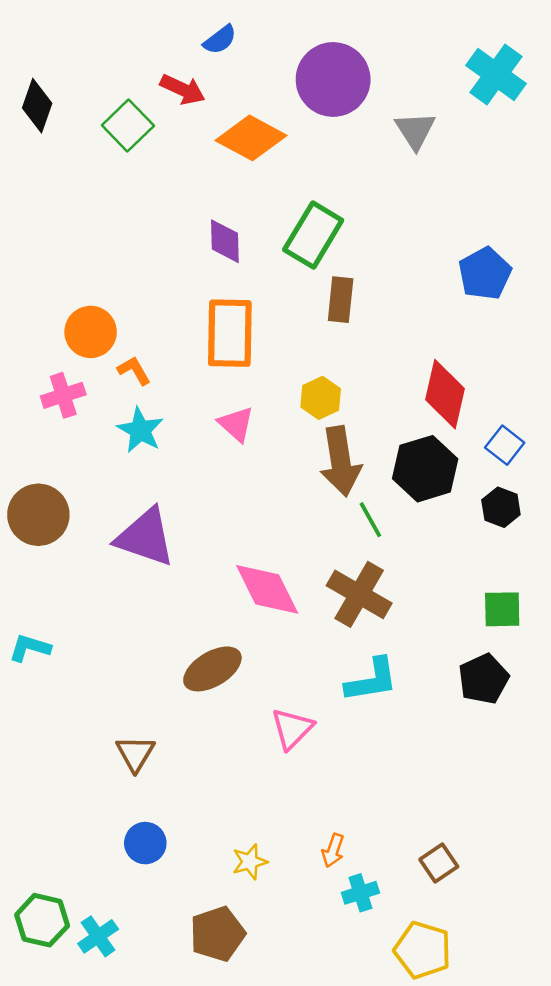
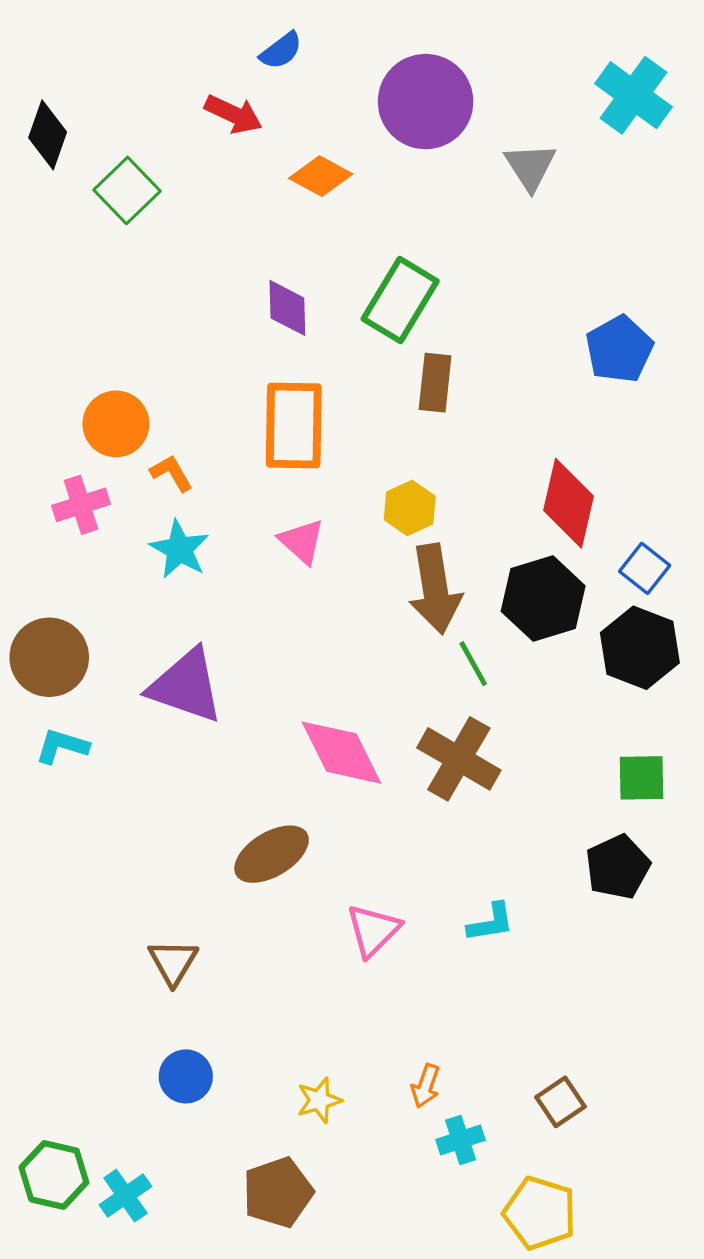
green square: (128, 126) -> (127, 190), moved
orange diamond: (251, 138) -> (321, 176), size x0.7
black hexagon: (501, 507) -> (640, 648), size x1.6
cyan L-shape: (30, 648) -> (62, 746), moved
cyan L-shape: (372, 680) -> (491, 922), moved, size x0.7

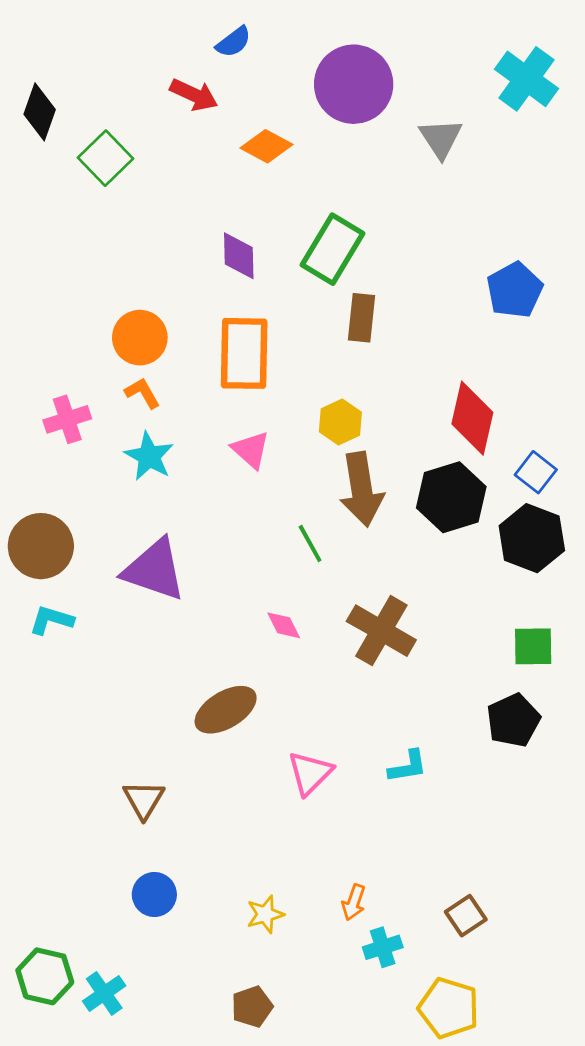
orange circle: (116, 424) -> (140, 338), moved
green line: (473, 664) -> (310, 543), moved
pink diamond: (341, 753) -> (284, 625), size x0.5
brown pentagon: (278, 1192) -> (252, 1007), moved, size x0.7

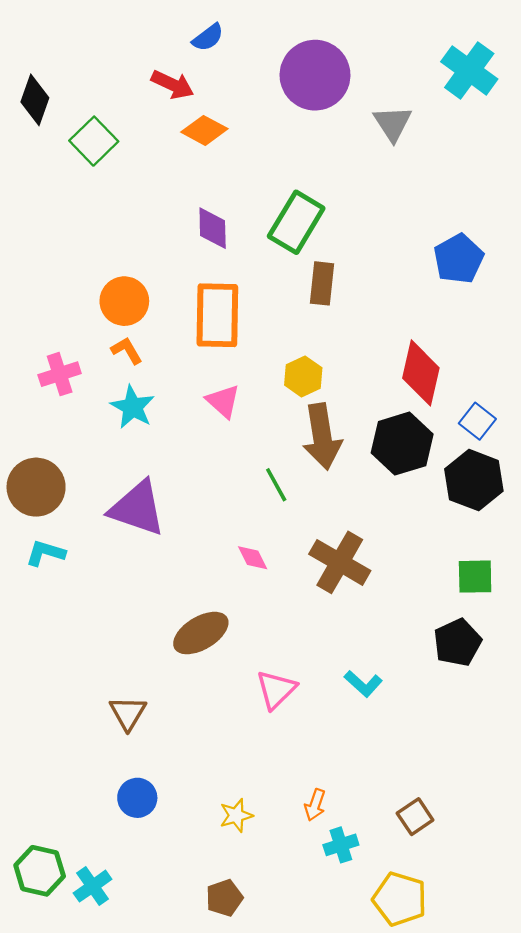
orange diamond: (267, 146) -> (204, 130), moved
cyan L-shape: (408, 766) -> (363, 684), turned 51

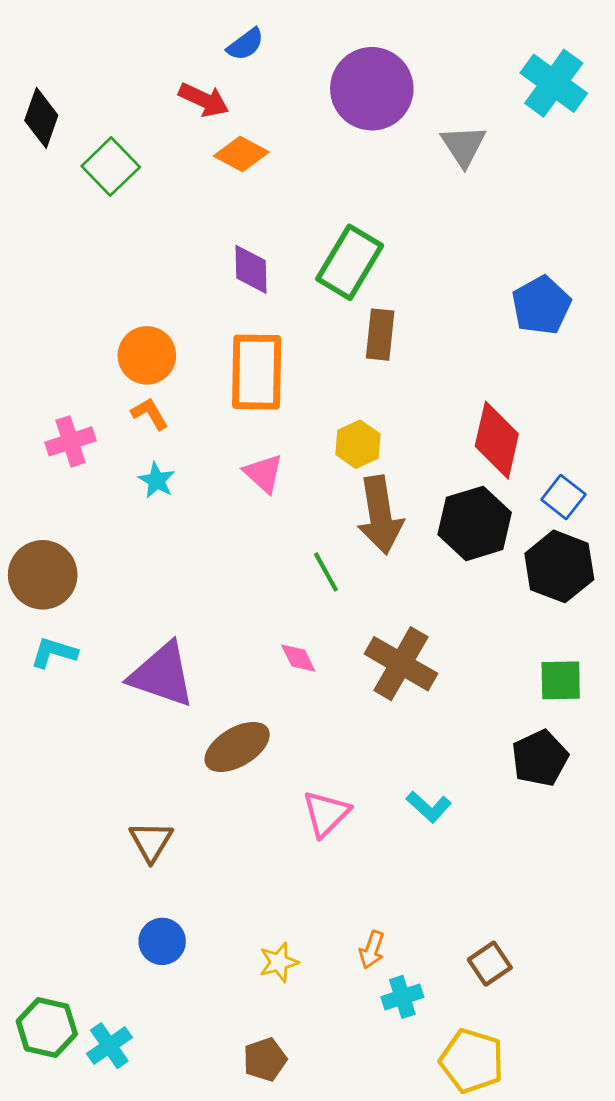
cyan star: (133, 407) -> (157, 480), size x0.7
purple triangle: (137, 508) -> (162, 675), moved

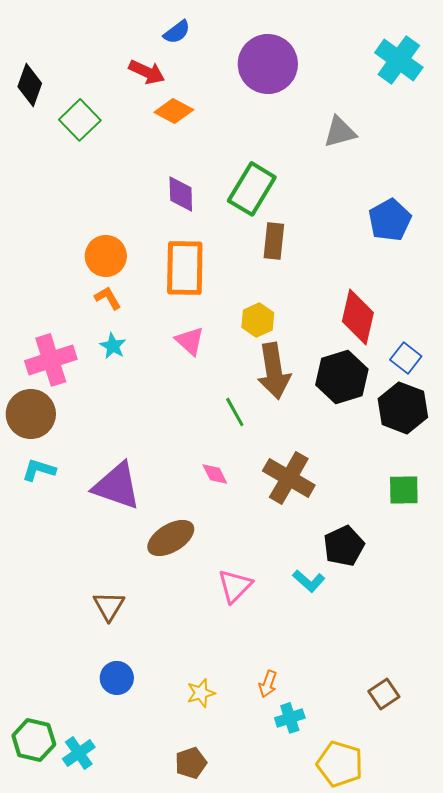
gray triangle: (463, 146) -> (340, 132), moved, turned 48
pink cross: (70, 441) -> (51, 360), moved, size x1.4
black pentagon: (540, 758) -> (344, 546), moved
brown square: (490, 964) -> (384, 694), moved

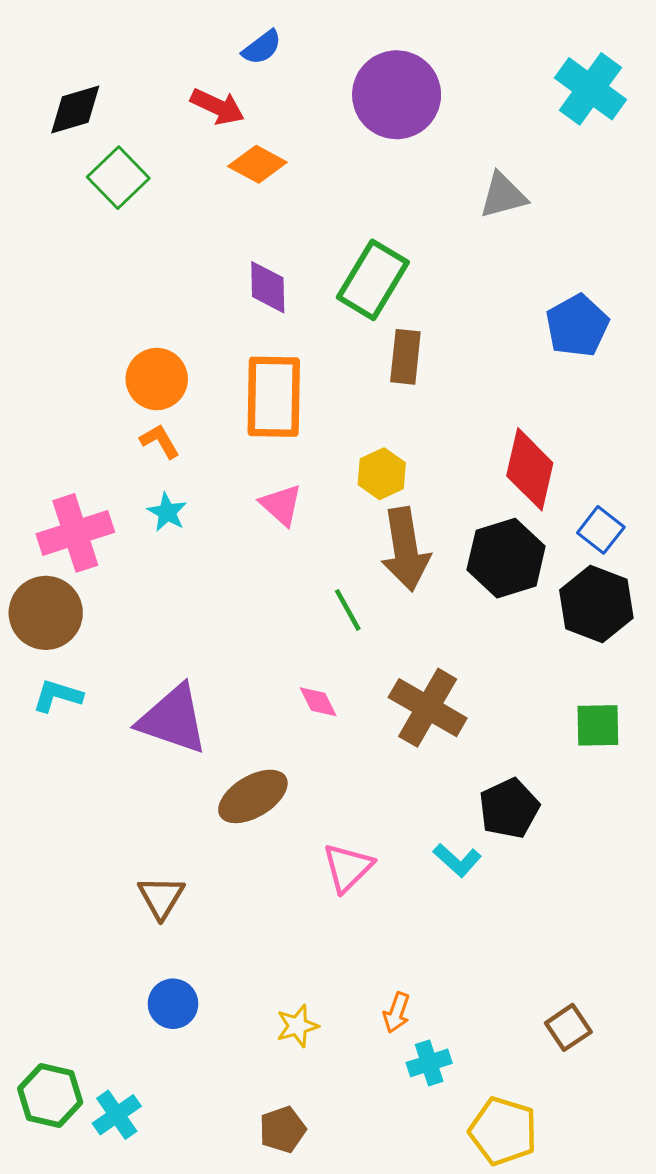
black diamond: (30, 85) -> (75, 110), moved, turned 54

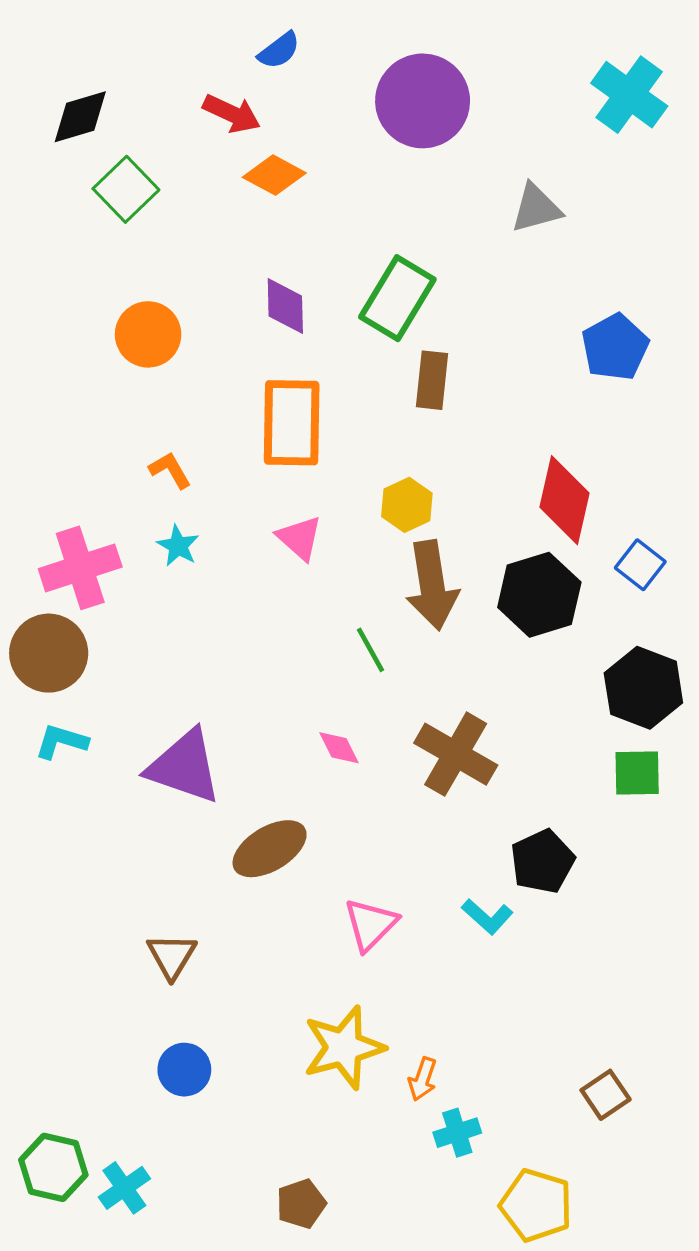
orange circle: (157, 379) -> (148, 334), moved
black hexagon: (596, 604) -> (643, 688), moved
yellow star: (297, 1026) -> (344, 1047), moved, size x1.8

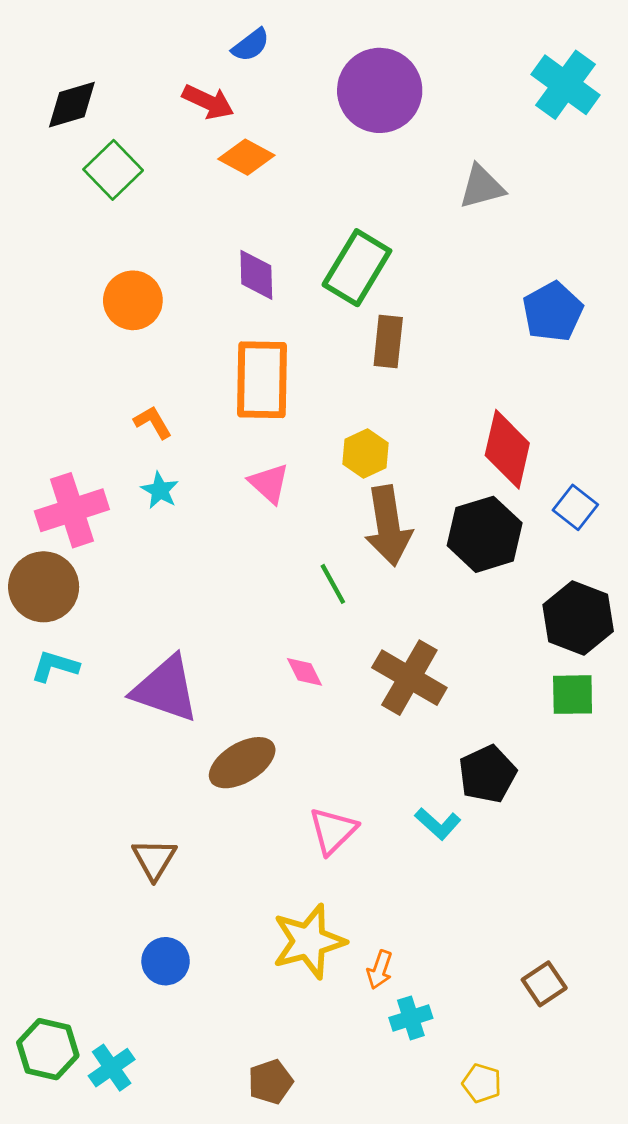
yellow pentagon: (536, 1205) -> (482, 1083), size x0.6

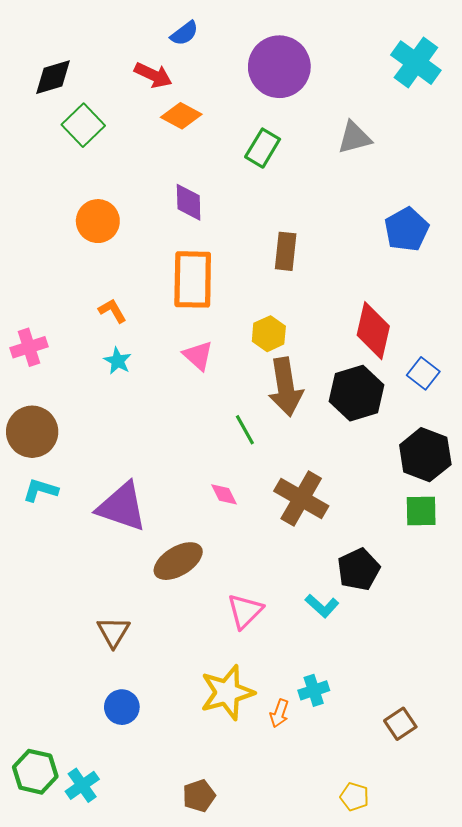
green rectangle: (357, 268) -> (263, 148), moved, size x0.7
pink cross: (72, 510) -> (29, 347), moved, size x0.7
cyan cross: (411, 1018) -> (314, 690), moved

